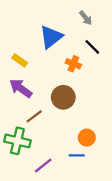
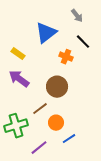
brown line: (34, 116) -> (40, 109), moved
orange circle: (87, 138) -> (56, 123), moved
green cross: (17, 141) -> (16, 126), turned -30
blue line: (77, 155) -> (69, 139), turned -32

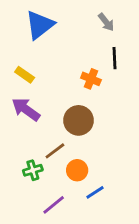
blue triangle: (46, 33) -> (40, 25), moved
black line: (83, 42) -> (114, 58), turned 42
green cross: (16, 126) -> (33, 170), moved, size x0.6

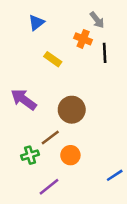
blue triangle: (40, 25) -> (36, 23), size x0.6
yellow rectangle: (25, 75) -> (53, 59), moved
orange cross: (91, 79) -> (83, 39), moved
blue line: (95, 192) -> (115, 175), moved

